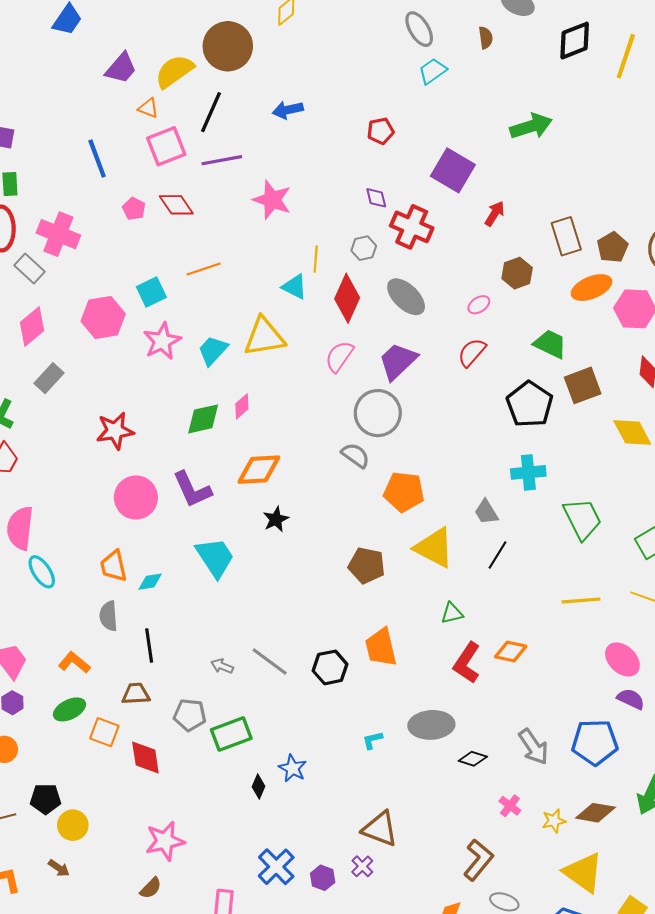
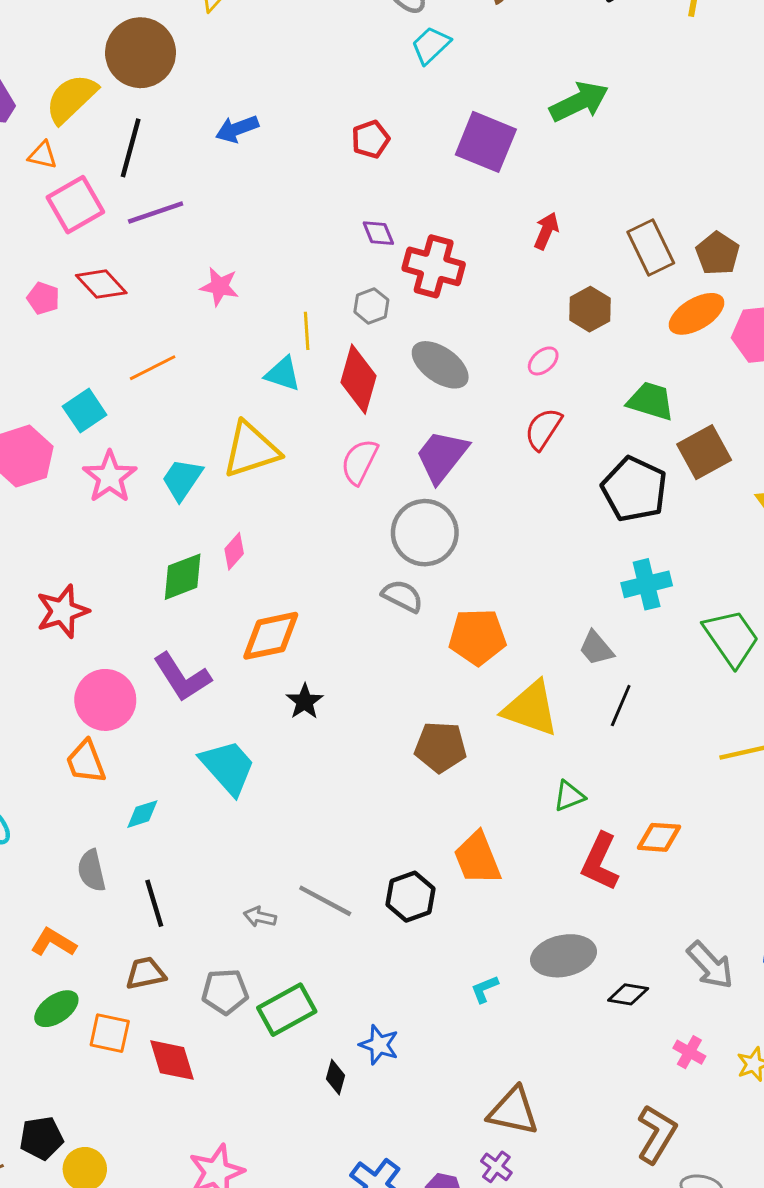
purple square: (453, 170) -> (486, 142), moved
pink star: (272, 200) -> (219, 287), moved, size x0.7
orange trapezoid: (114, 566) -> (86, 762), moved

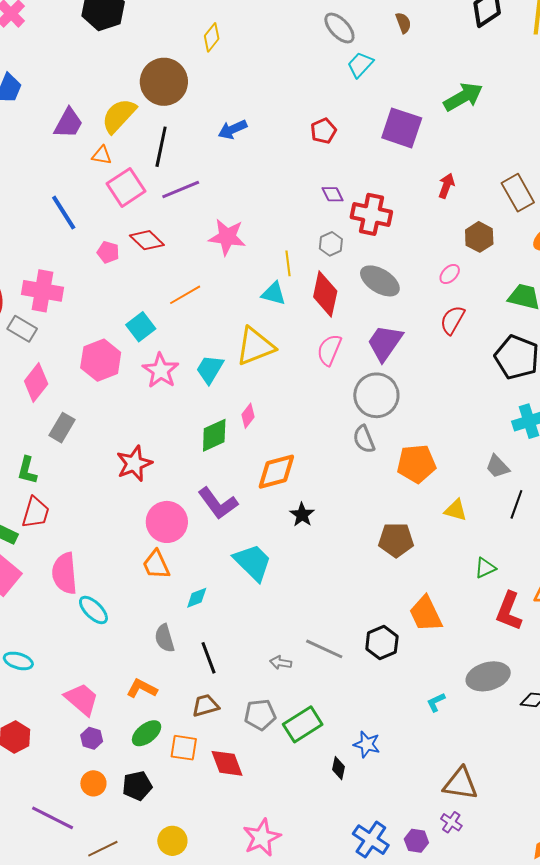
pink star: (219, 287) -> (227, 237), size x1.4
gray semicircle: (402, 596) -> (364, 439), turned -136
yellow triangle: (531, 709) -> (456, 510), size x0.6
black pentagon: (41, 1138) -> (137, 786), moved

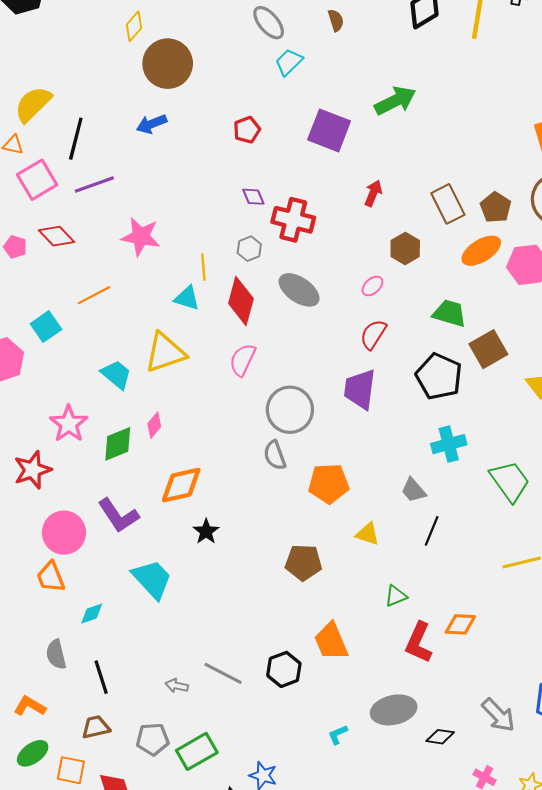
brown circle: (164, 82) -> (168, 64), moved
purple trapezoid: (385, 343) -> (360, 389), moved, turned -30
cyan trapezoid: (210, 369) -> (116, 374), turned 96
pink star: (161, 371) -> (69, 424), moved

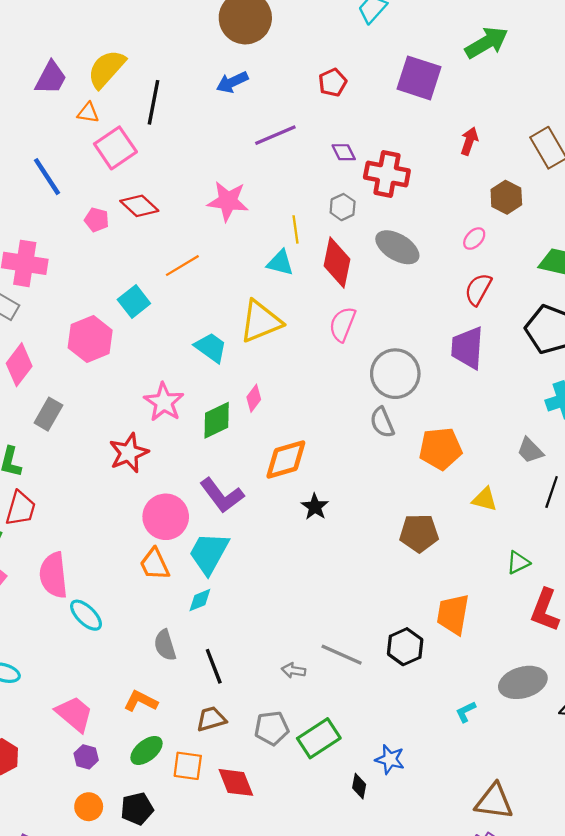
purple line: (94, 184) -> (275, 135), moved
cyan trapezoid: (152, 579) -> (209, 553), moved, turned -105
orange trapezoid: (331, 641) -> (453, 614), turned 36

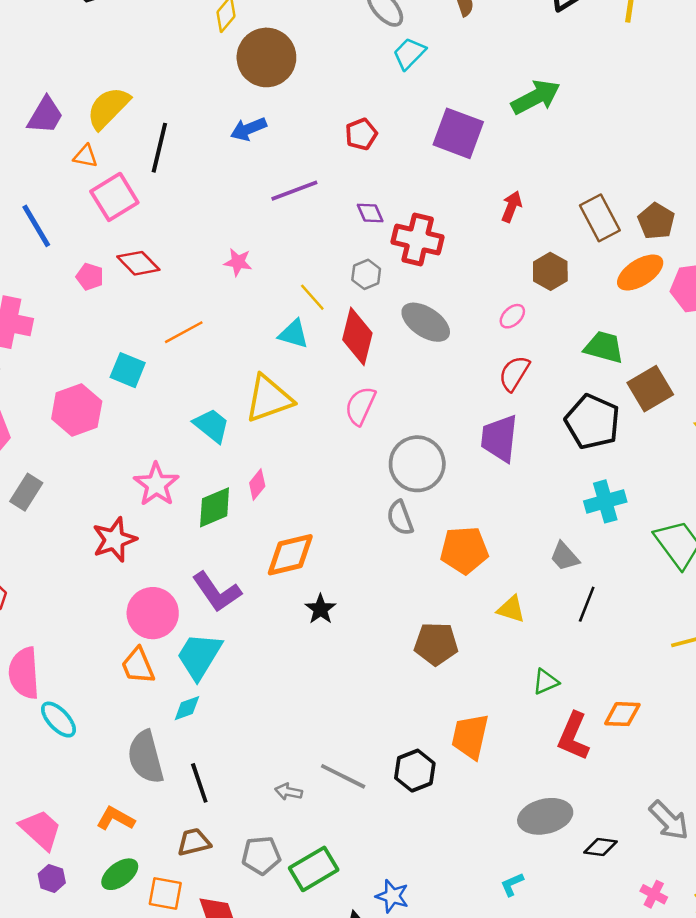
pink star: (228, 201) -> (238, 262), size x0.6
yellow line: (296, 229) -> (312, 297), turned -36
cyan square: (134, 301) -> (128, 370), turned -32
gray semicircle: (165, 645) -> (146, 757), size x1.5
cyan L-shape: (466, 712) -> (512, 884), moved

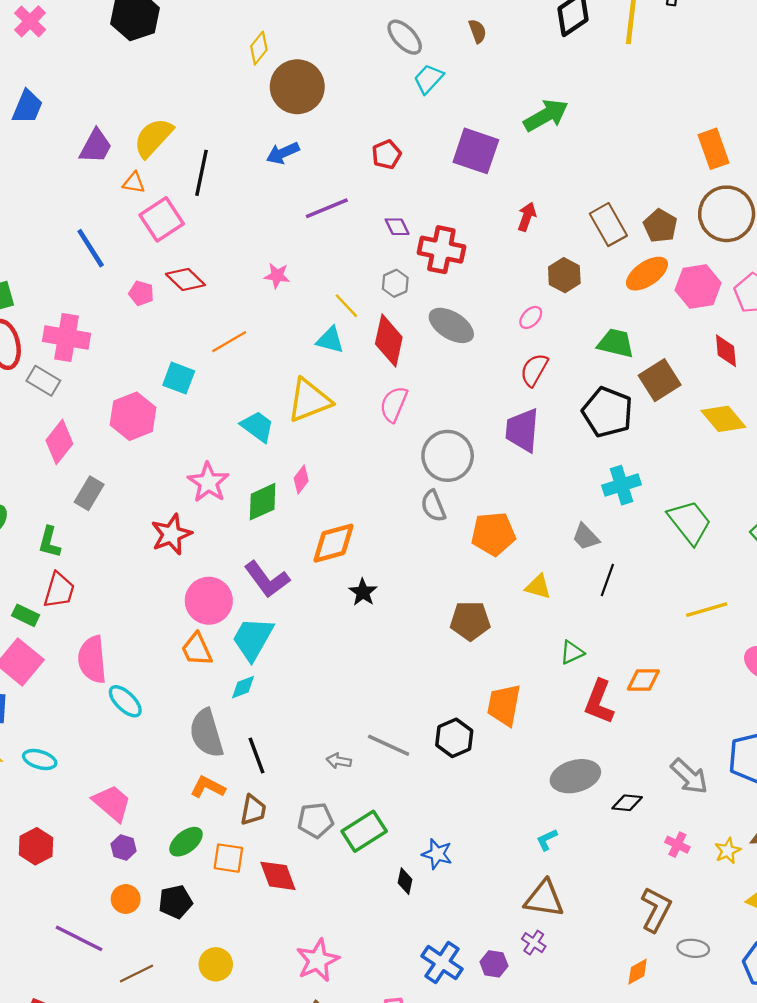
orange L-shape: (116, 819) -> (208, 787), moved
brown trapezoid: (194, 842) -> (253, 810), turned 116

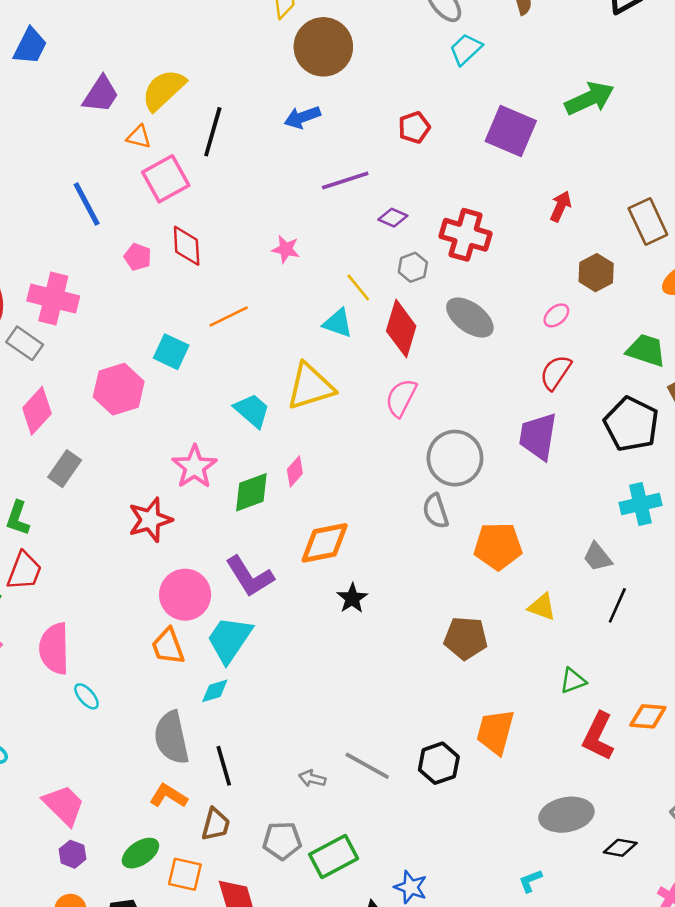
purple diamond: (397, 227) -> (393, 218), moved, turned -45
red diamond: (185, 279) -> (187, 246), turned 39
cyan ellipse: (125, 701) -> (86, 696), size x0.7

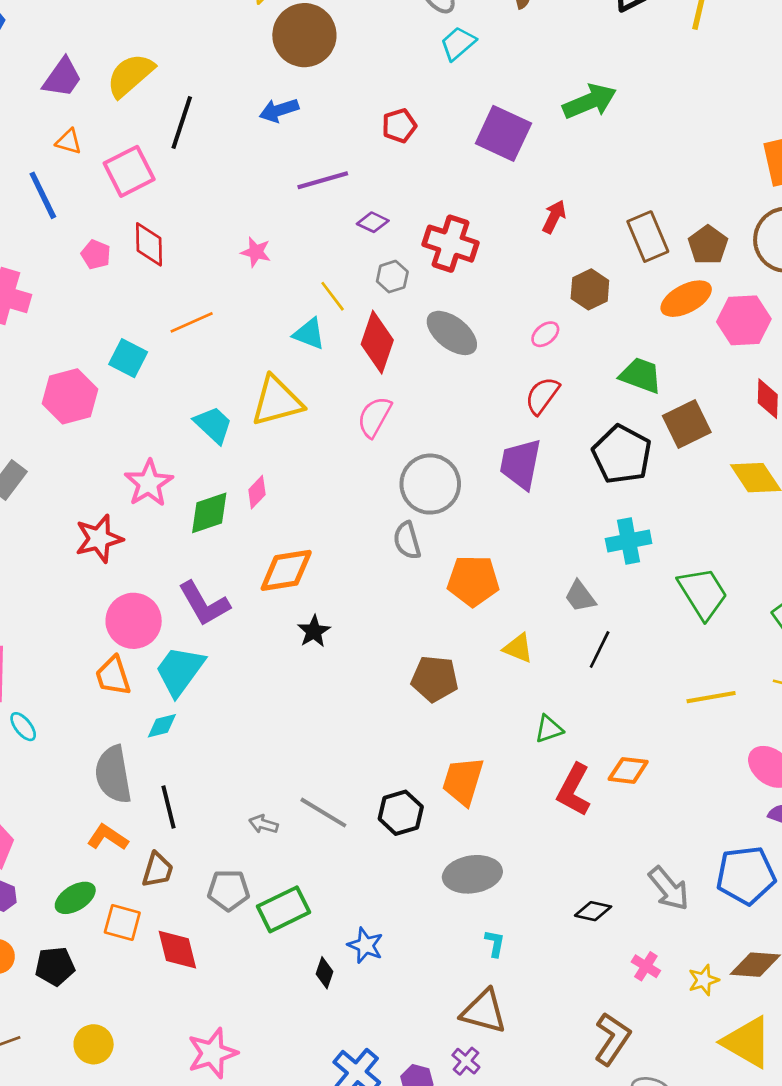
orange triangle: (139, 137) -> (69, 142), moved
gray ellipse: (566, 815) -> (472, 874), moved
cyan L-shape: (530, 881) -> (495, 943), turned 120

